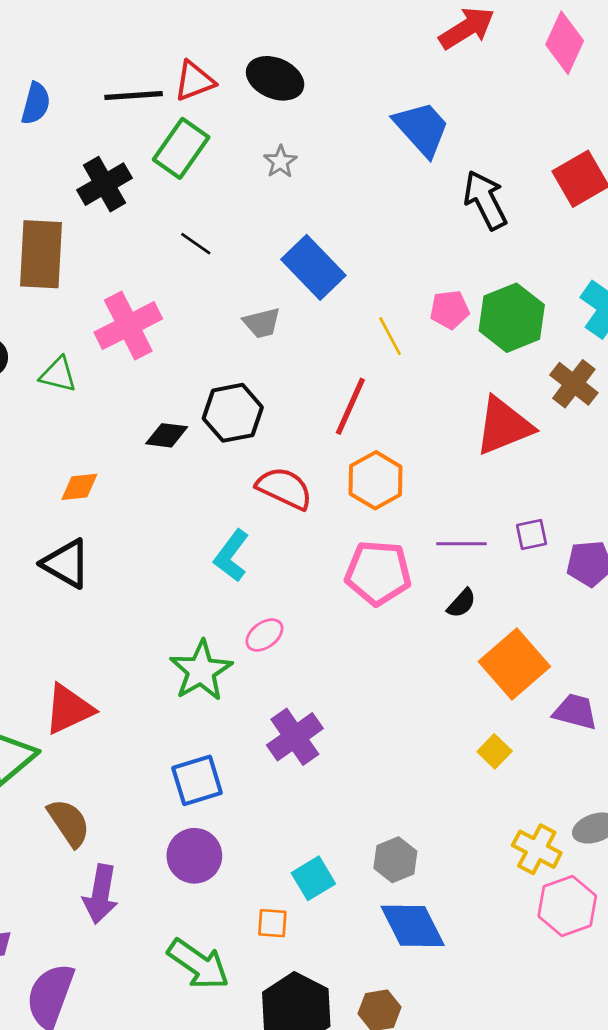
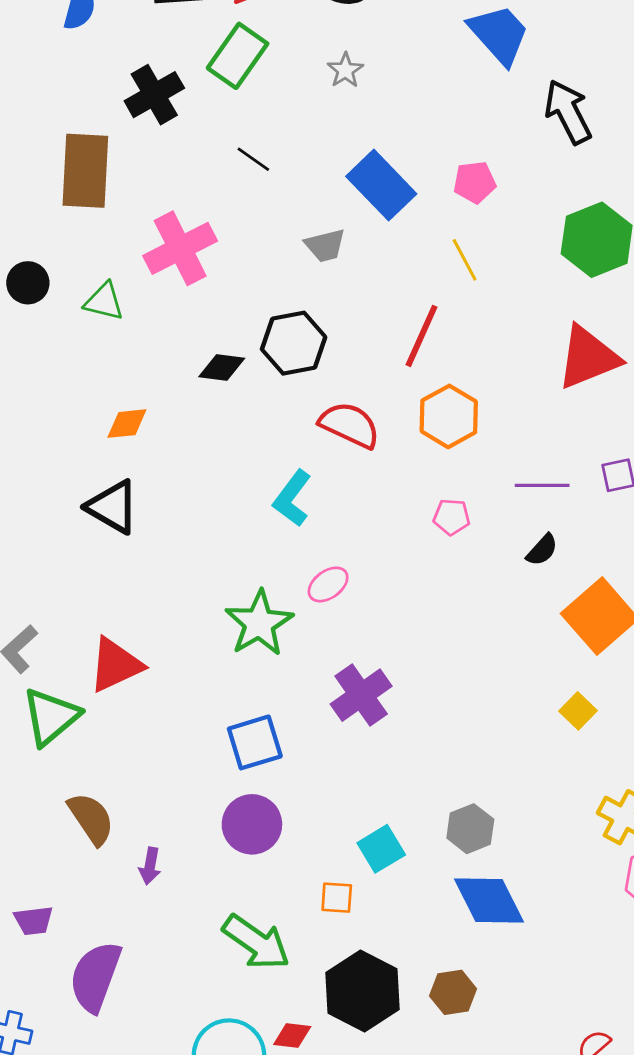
pink pentagon: (450, 310) -> (475, 182), moved
pink pentagon: (378, 573) -> (452, 517), size x0.5
brown semicircle: (69, 823) -> (91, 819), moved
purple arrow: (101, 894) -> (150, 866), size x0.6

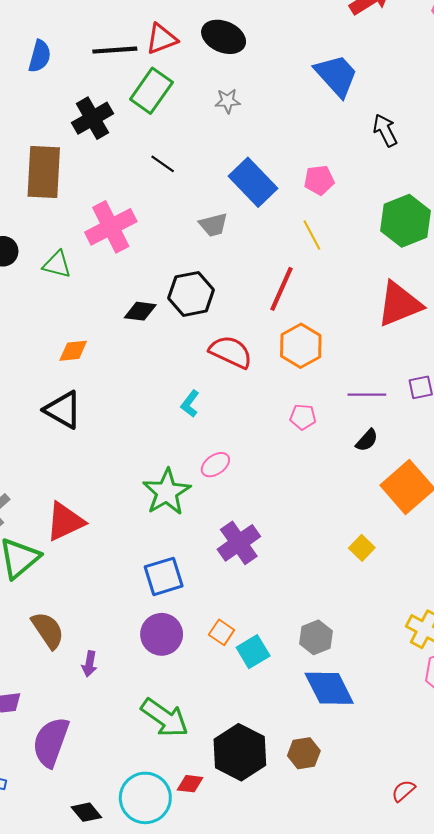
gray star: (345, 70) -> (228, 101), turned 30
black arrow: (568, 112) -> (385, 130), size x0.7
cyan L-shape: (292, 498) -> (190, 404), size x0.7
yellow square: (578, 711) -> (362, 548), moved
orange square: (337, 898) -> (222, 632), moved, turned 30

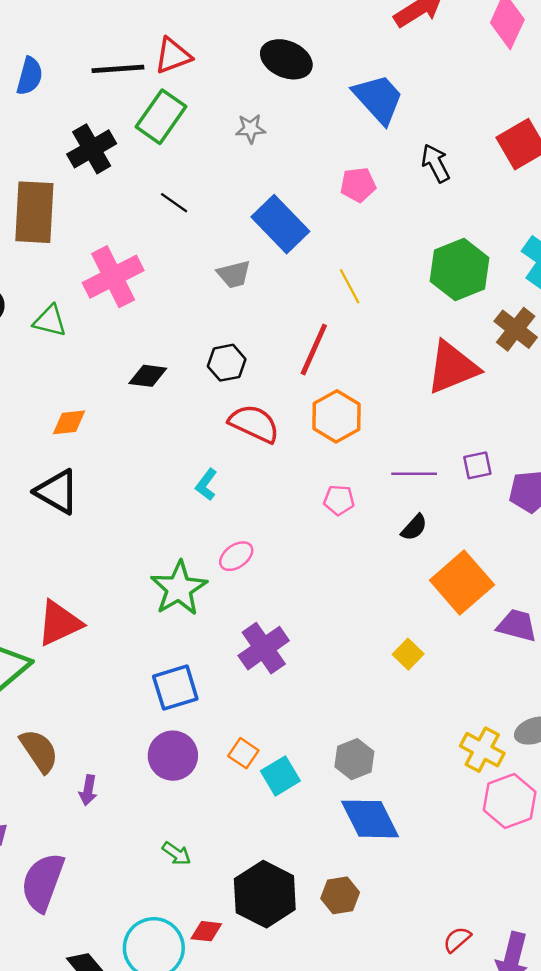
black ellipse: (224, 37) -> (286, 59), moved
pink pentagon: (319, 180) -> (358, 185), moved
black hexagon: (191, 294) -> (227, 363), moved, size x0.7
green arrow: (165, 718) -> (176, 854), size x0.5

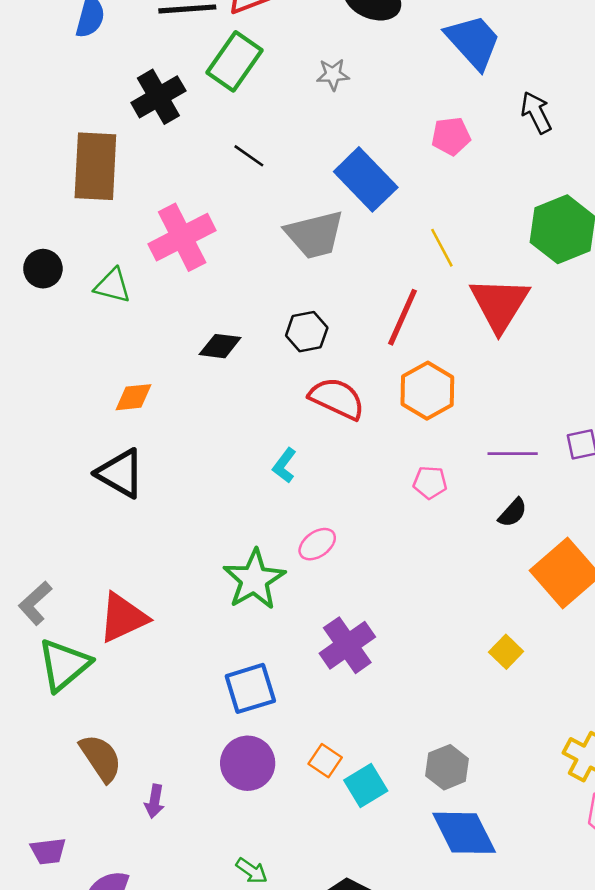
gray trapezoid: (234, 274) -> (315, 235), size x1.6
red triangle: (452, 367) -> (500, 304), moved, turned -36

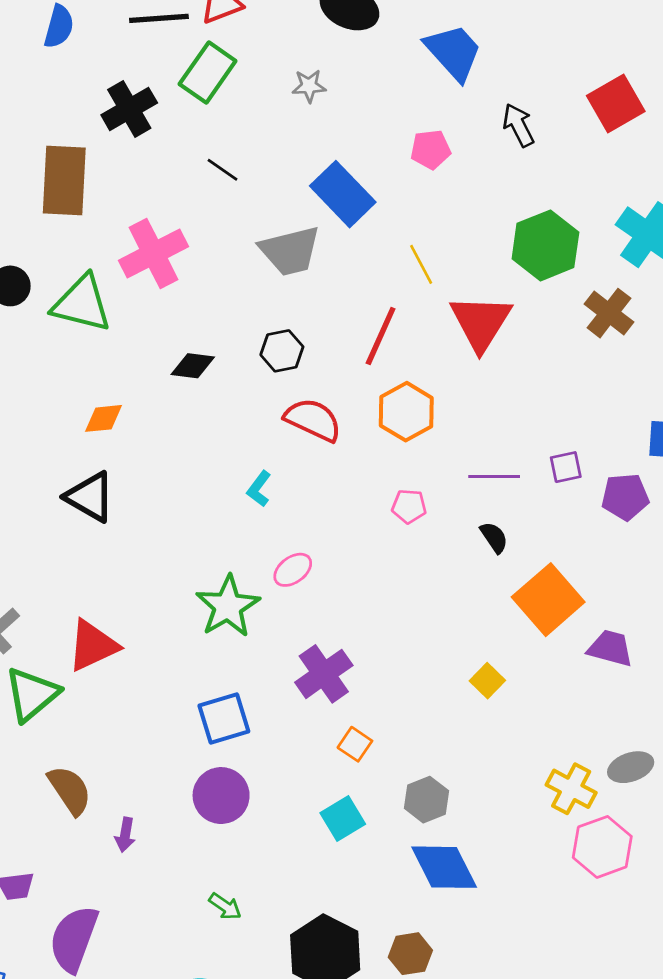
green triangle: (113, 286) -> (82, 304), size x1.6
black semicircle: (513, 513) -> (494, 537), turned -76
orange square: (325, 761) -> (355, 744), moved

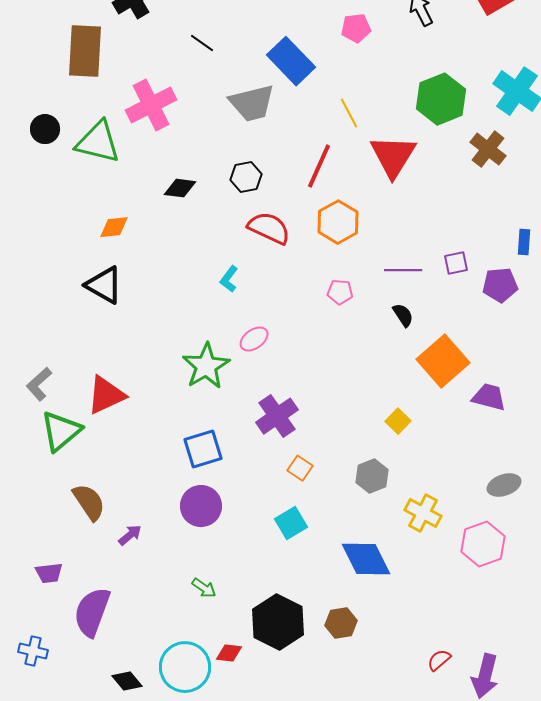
yellow cross: (571, 789) -> (423, 513), moved
gray hexagon: (427, 800) -> (372, 476), moved
purple arrow: (125, 835) -> (130, 535), turned -140

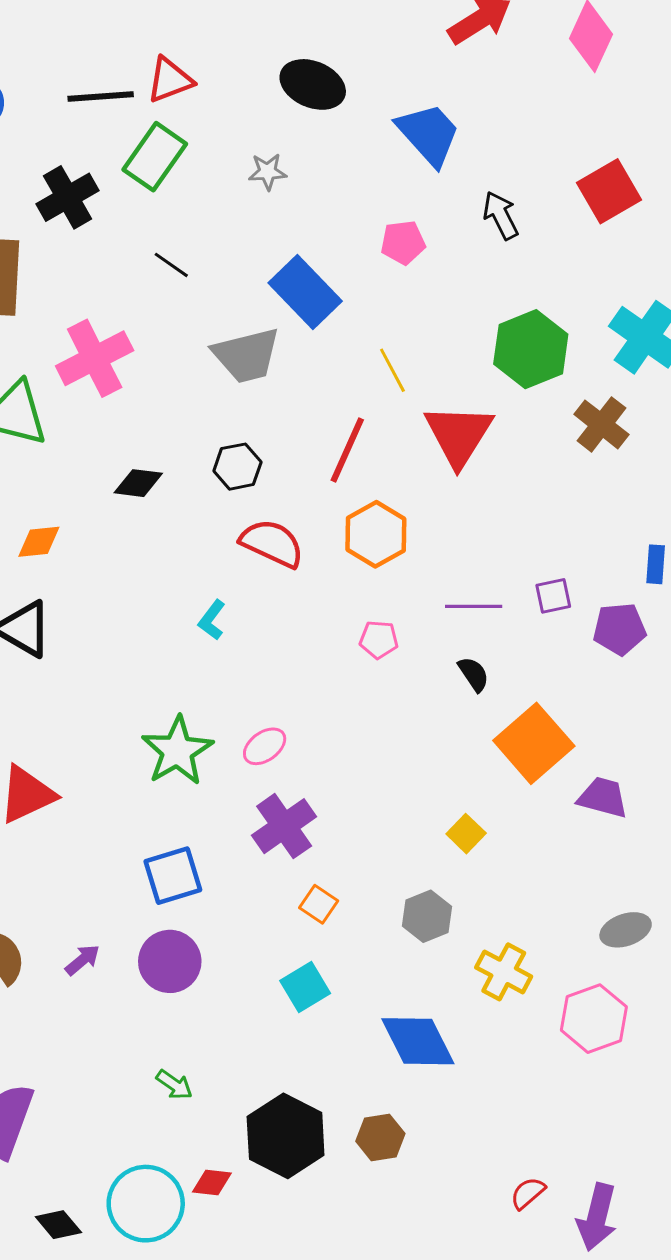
pink ellipse: (254, 339) -> (265, 746), moved
purple arrow: (130, 535) -> (83, 960), moved

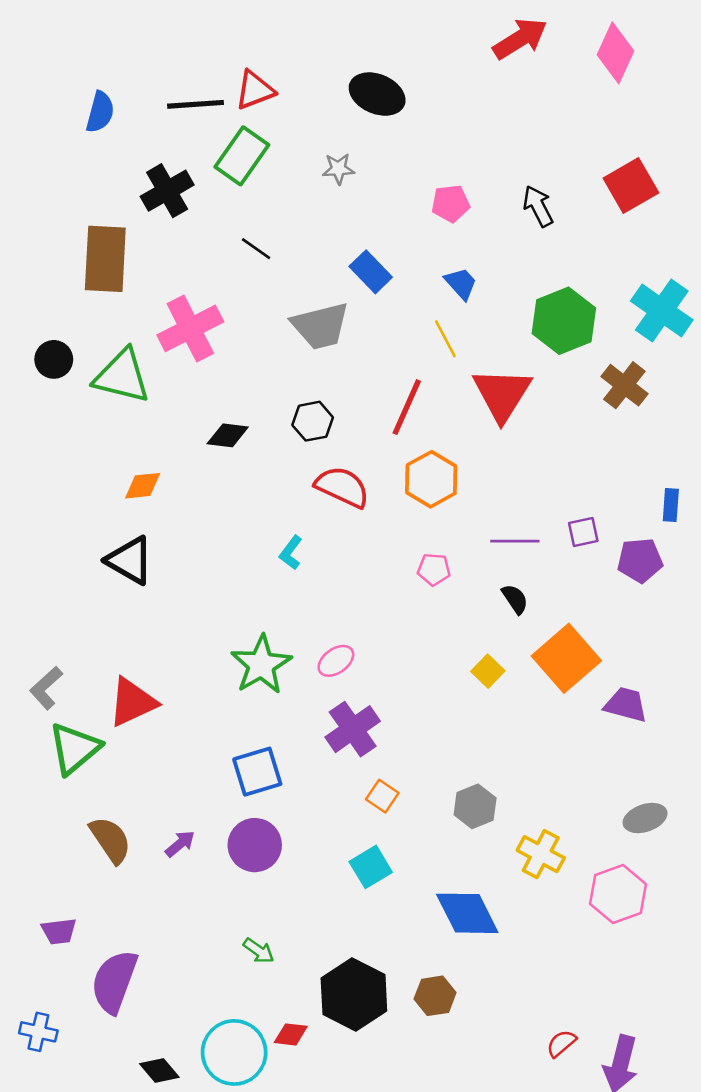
blue trapezoid: (428, 134) -> (461, 283), moved, size x0.6
pink pentagon: (403, 242) -> (451, 204), moved
blue rectangle: (305, 292) -> (371, 272), size x0.7
yellow square: (466, 834) -> (488, 671), moved

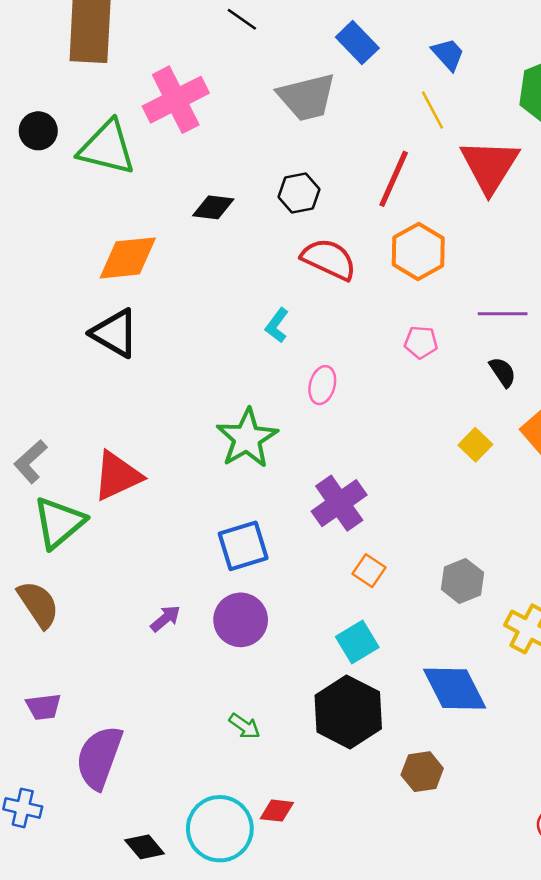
orange diamond: (143, 486) -> (128, 258), size x1.6
pink ellipse: (336, 661) -> (322, 385), moved, turned -39
brown semicircle: (110, 840) -> (38, 604), moved
black hexagon: (354, 994) -> (348, 712), moved

